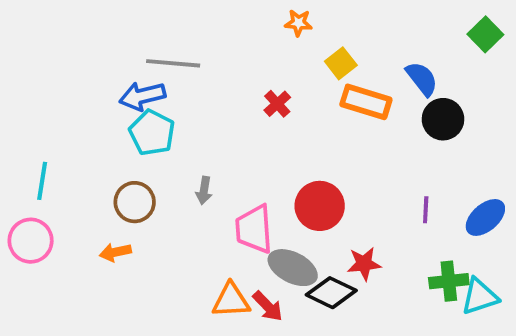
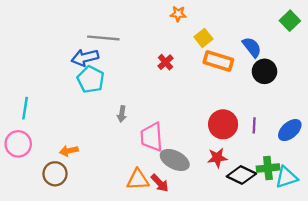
brown circle: (135, 202) -> (55, 174), moved
red circle: (320, 206) -> (223, 124), moved
black diamond: (331, 293) -> (241, 175), moved

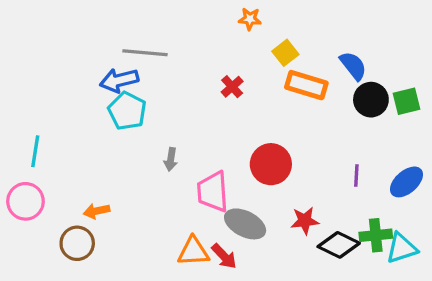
green square: (290, 21) -> (406, 101), moved, turned 30
red circle: (223, 124) -> (271, 164), moved

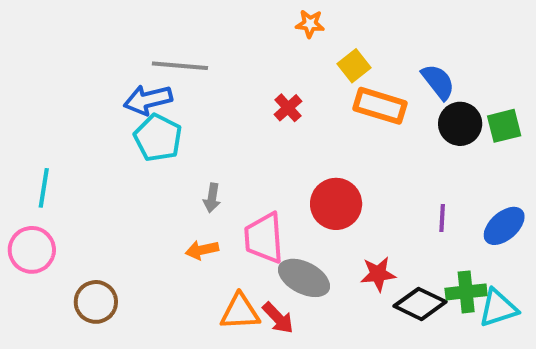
orange arrow: (97, 211) -> (202, 250), moved

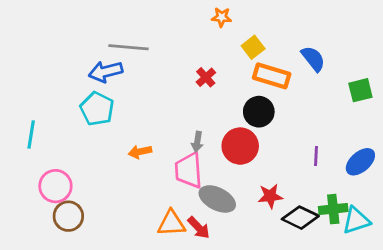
black circle: (460, 124) -> (259, 112), moved
cyan pentagon: (158, 138) -> (97, 109), moved
gray arrow: (212, 198) -> (197, 142), moved
pink circle: (32, 250) -> (55, 186), moved
orange arrow: (202, 250) -> (140, 152), moved

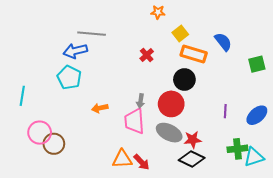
gray ellipse: (217, 199) -> (169, 133), moved
brown circle: (68, 216) -> (54, 144), moved
black diamond: (300, 218) -> (192, 159), moved

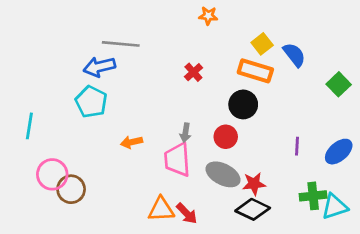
yellow square: (180, 34) -> (262, 44), moved
green square: (257, 64) -> (339, 84), turned -30
red circle: (171, 104) -> (226, 137), size x0.7

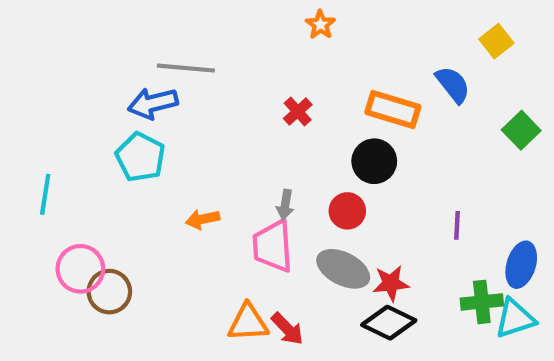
orange star: (208, 16) -> (320, 25), turned 30
yellow square: (262, 44) -> (496, 41), moved
blue ellipse: (339, 152) -> (521, 265), moved, turned -32

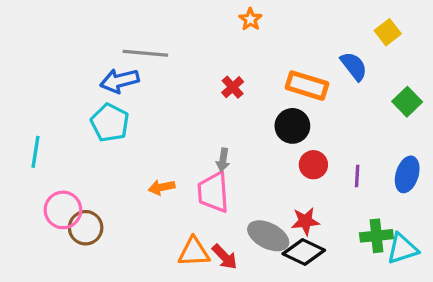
red circle: (347, 211) -> (313, 165), moved
orange arrow: (202, 219) -> (162, 187), moved
blue ellipse: (521, 265) -> (407, 174), moved
gray ellipse: (343, 269) -> (268, 236), moved

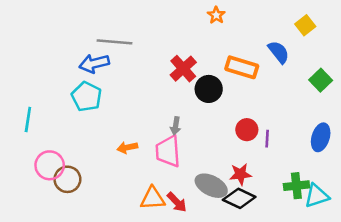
orange star: (250, 19) -> (216, 15), moved
red cross: (233, 87) -> (183, 69), size x1.5
black circle: (292, 126) -> (209, 89), moved
purple line: (357, 176) -> (267, 139), moved

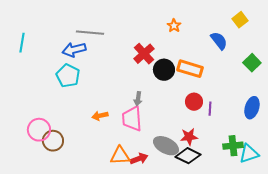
orange star: (216, 15) -> (174, 26), moved
orange rectangle: (242, 67) -> (190, 69), moved
cyan line: (28, 119) -> (22, 43), moved
red arrow: (177, 202) -> (139, 159), turned -66

